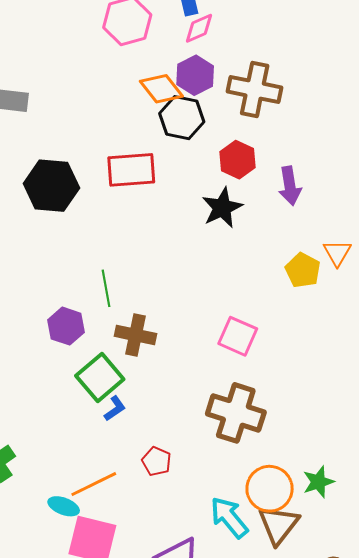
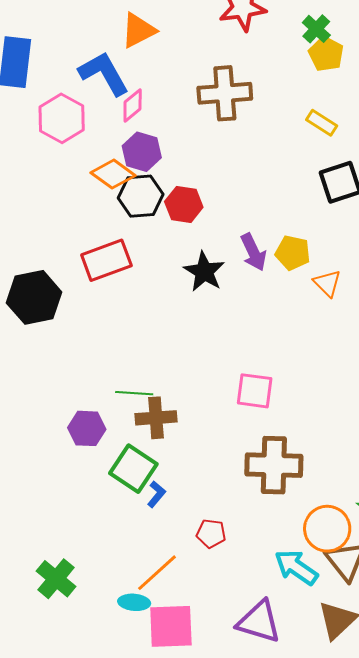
brown cross: (255, 89) -> (225, 93), moved
red hexagon: (238, 160) -> (184, 204), moved
purple arrow: (290, 186) -> (253, 252), moved
yellow pentagon: (303, 270) -> (293, 253), moved
green line: (106, 288) -> (134, 393), moved, turned -60

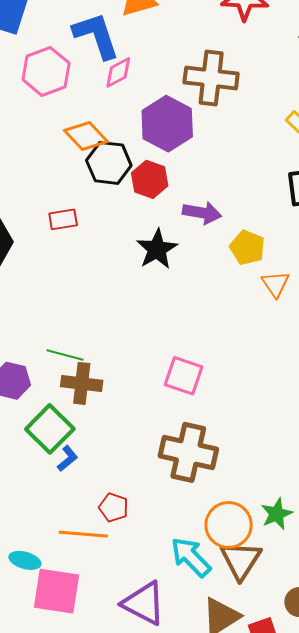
purple hexagon: (142, 152) -> (167, 124), moved, size x1.4
purple arrow: (253, 252) -> (202, 213), moved, turned -66
red rectangle: (106, 260) -> (63, 219), size x0.6
orange line: (157, 573) -> (83, 534), moved, turned 36

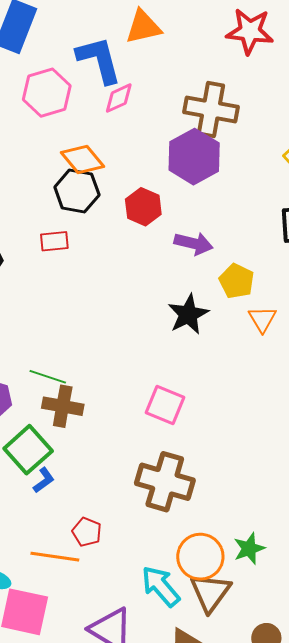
purple hexagon: (167, 124) -> (194, 157), moved
black hexagon: (109, 163) -> (77, 191), moved
black star: (157, 249) -> (188, 314), moved

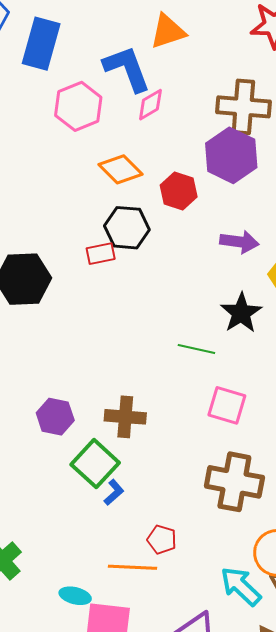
black hexagon: (77, 191) -> (127, 228), moved
red hexagon: (143, 207) -> (179, 191), moved
green line: (48, 377) -> (196, 349), moved

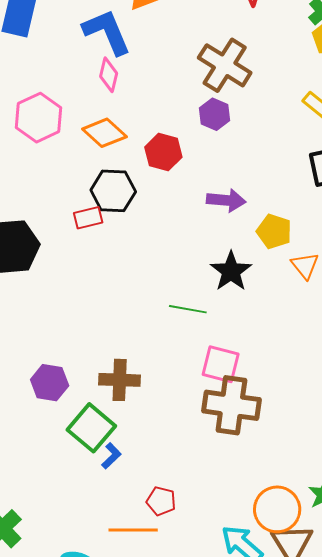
pink diamond: (150, 105) -> (109, 75), moved, turned -44
pink hexagon: (78, 106) -> (38, 118), moved
brown cross: (243, 107) -> (225, 65), turned 30
purple hexagon: (231, 155) -> (215, 114), size x0.6
brown cross: (234, 482) -> (231, 405), moved

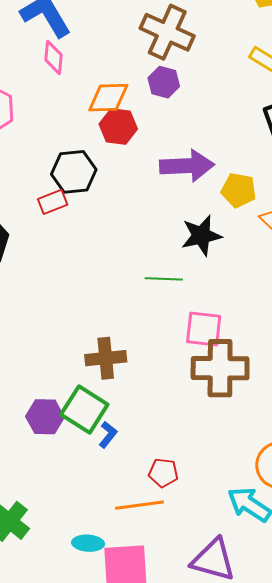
orange diamond: (104, 133) -> (108, 98), moved, turned -36
purple arrow: (226, 200) -> (187, 166), size x1.4
black star: (231, 271) -> (201, 235), turned 30
purple hexagon: (50, 383) -> (45, 417), moved

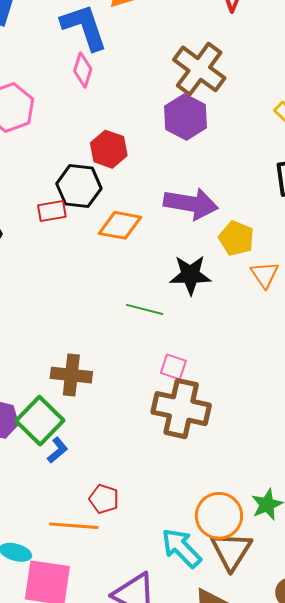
purple hexagon: (164, 82) -> (185, 117), size x1.4
orange diamond: (108, 98) -> (120, 225), moved
red hexagon: (118, 127) -> (109, 149), moved
pink square: (204, 329) -> (173, 367), size x0.7

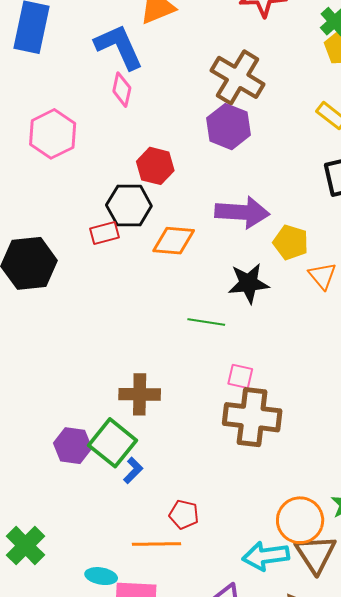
cyan arrow: (181, 548) -> (266, 556), turned -48

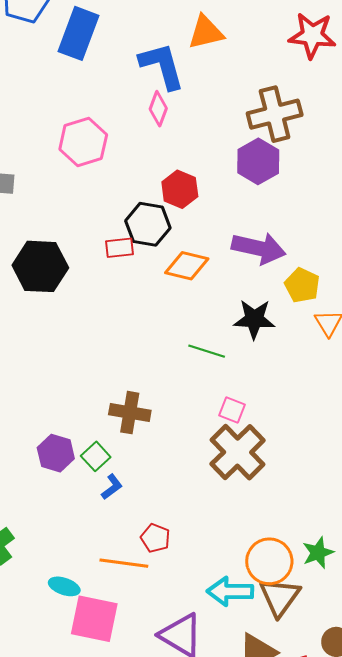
brown cross: (238, 77) -> (275, 114), turned 36
brown cross: (252, 417) -> (238, 452), turned 30
green square: (113, 443) -> (96, 456), size x0.6

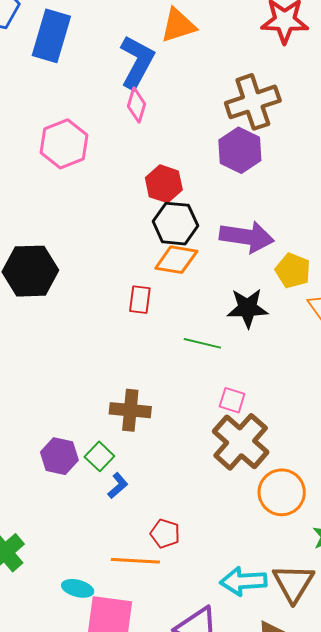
blue L-shape: (162, 66) -> (137, 62), turned 48
black hexagon: (148, 224) -> (175, 224), moved
red rectangle: (120, 248) -> (140, 300), moved, turned -72
orange circle: (269, 561) -> (282, 492), moved

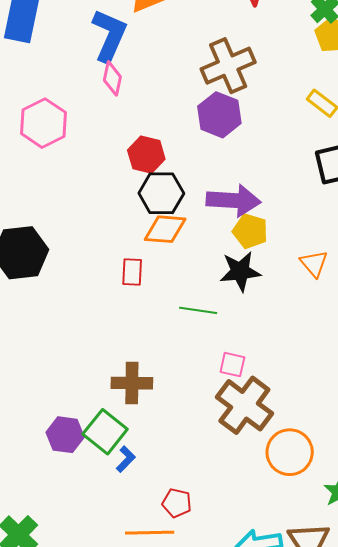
yellow pentagon: (293, 271) -> (250, 231), moved
green square: (99, 456) -> (105, 432), size x1.5

